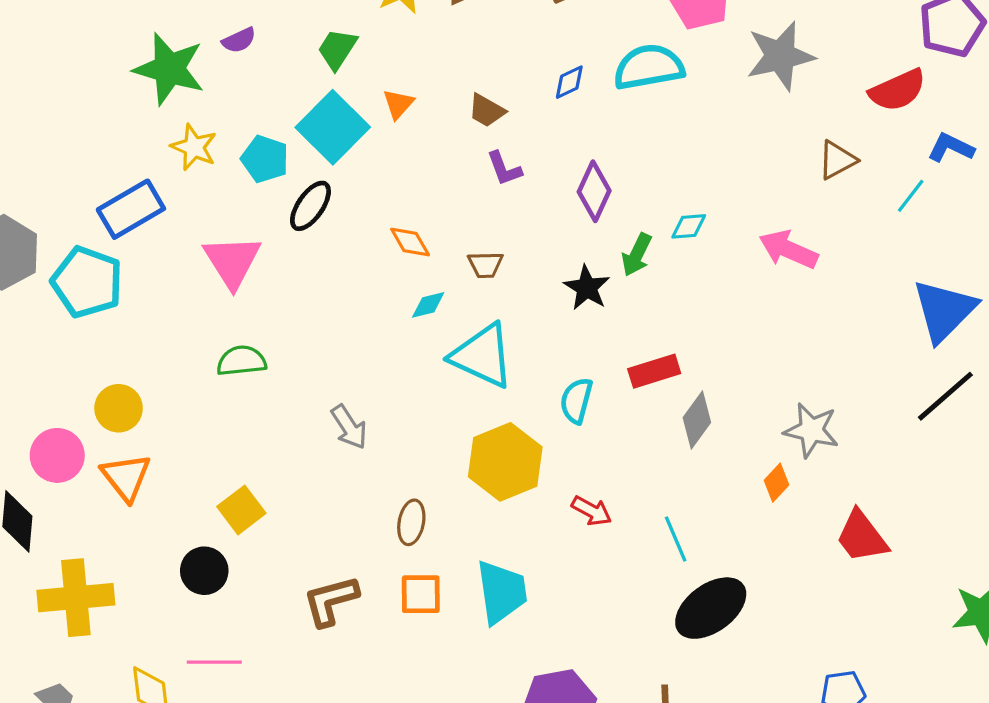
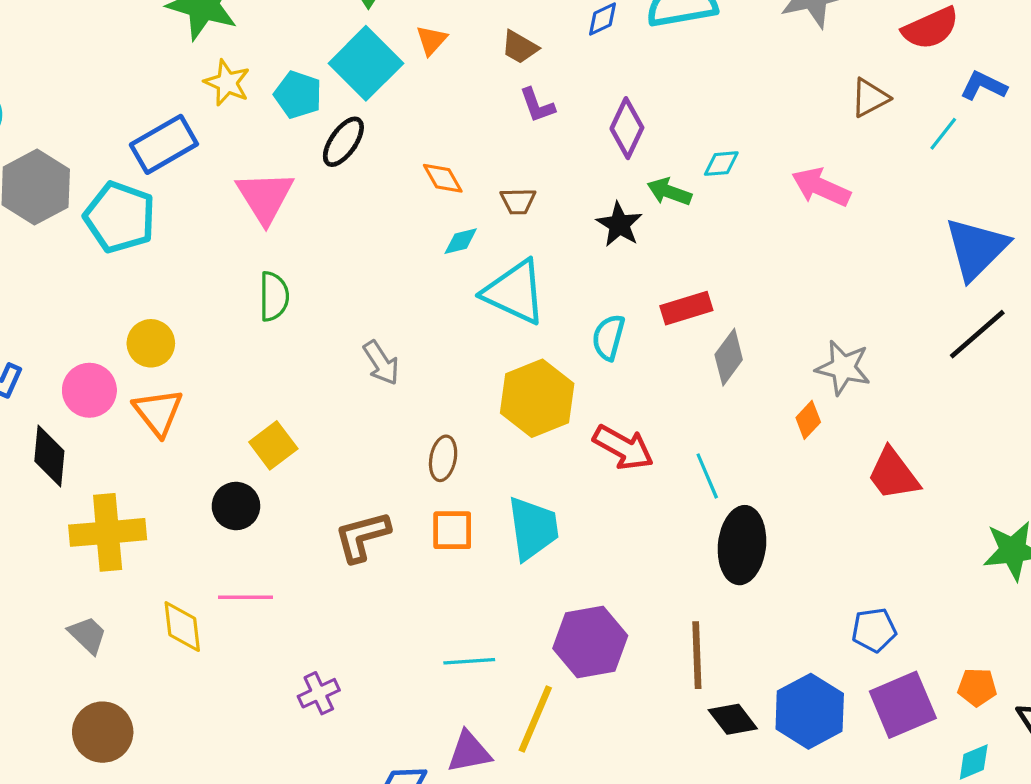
green arrow: (637, 255) -> (669, 192), turned 84
green semicircle: (241, 361) -> (274, 296), turned 96
red arrow: (592, 511) -> (623, 447), size x1.5
black ellipse: (711, 608) -> (742, 545), turned -48

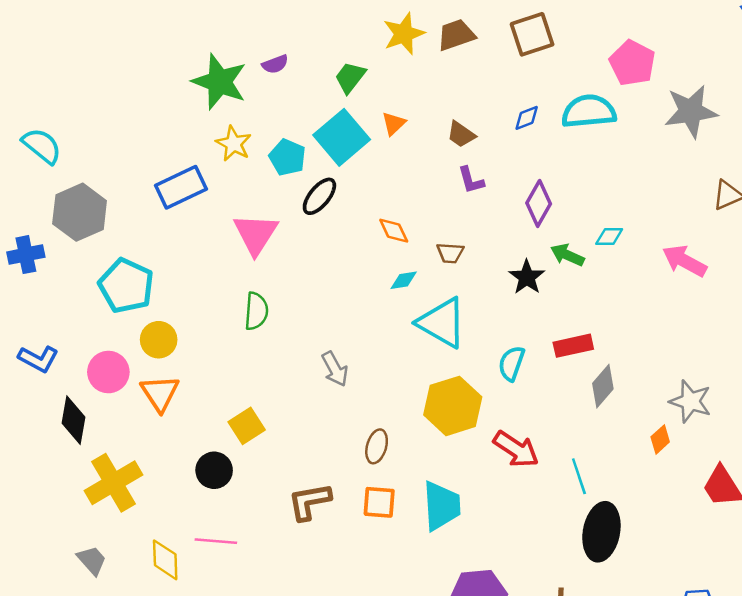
cyan pentagon: (120, 217) -> (126, 286), moved
yellow cross: (108, 532) -> (114, 483), turned -30

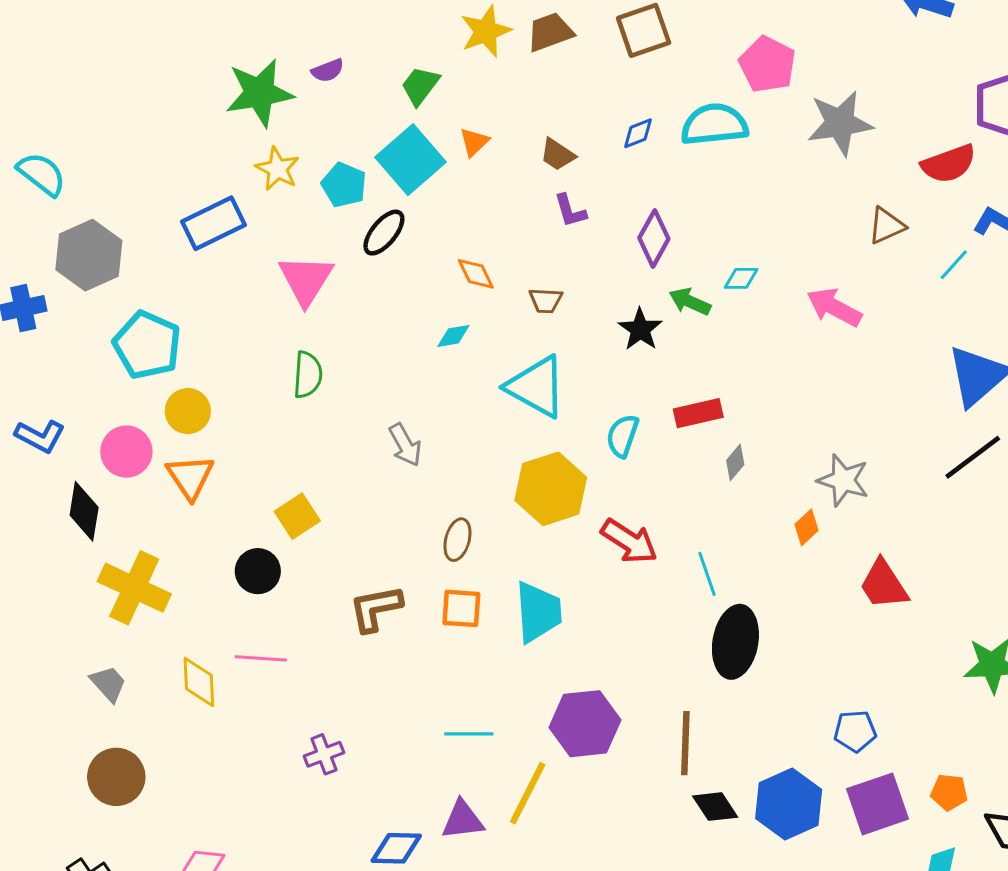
green star: (220, 82) -> (259, 93), turned -30
cyan diamond: (404, 280) -> (453, 336), moved
gray diamond: (603, 386) -> (735, 462), size x0.7
yellow cross: (114, 483) -> (134, 588), turned -34

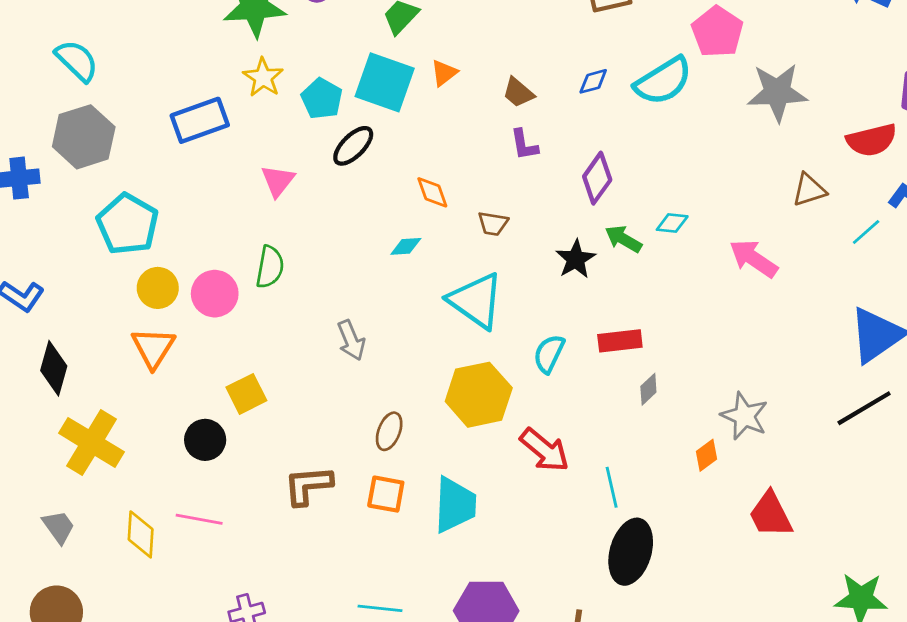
cyan semicircle: (714, 124) -> (663, 81), turned 148
cyan square: (410, 160) -> (385, 82), turned -36
cyan semicircle: (42, 174) -> (77, 61), moved
pink triangle: (306, 280) -> (278, 181), size x0.7
pink circle: (126, 452) -> (215, 294), moved

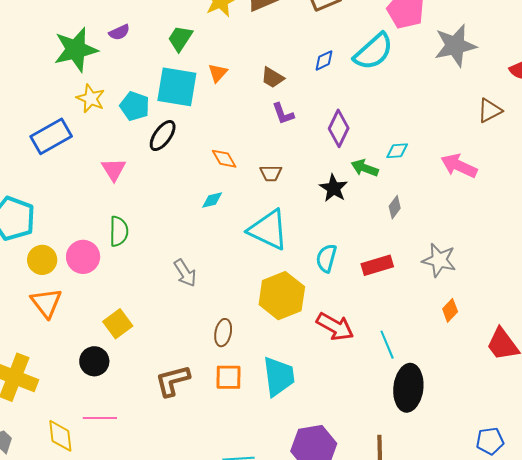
red rectangle: (620, 341) -> (377, 265), moved
gray diamond: (648, 389) -> (395, 207), moved
gray star: (744, 416) -> (439, 260), moved

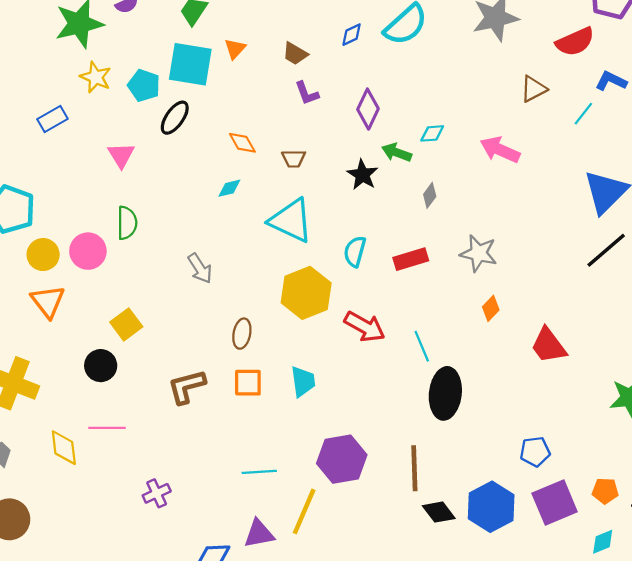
blue rectangle: (51, 136) -> (52, 119), size x0.7
cyan trapezoid: (279, 376) -> (303, 381), size x0.7

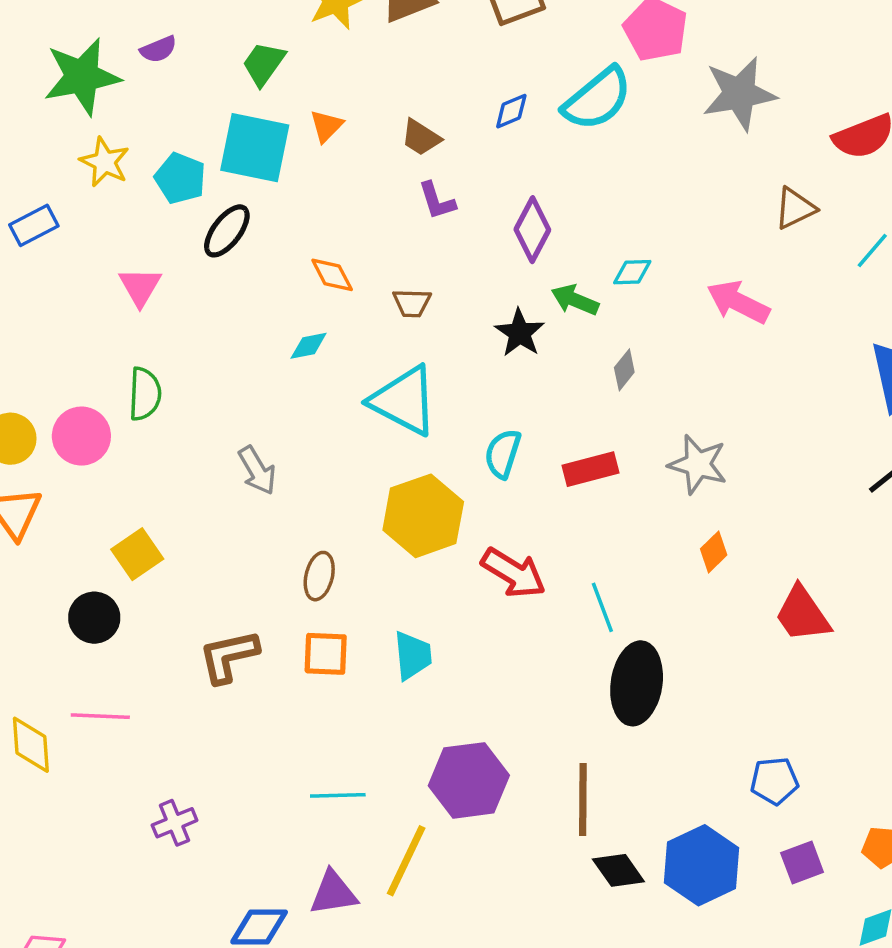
purple square: (555, 503) -> (802, 863), size x0.6

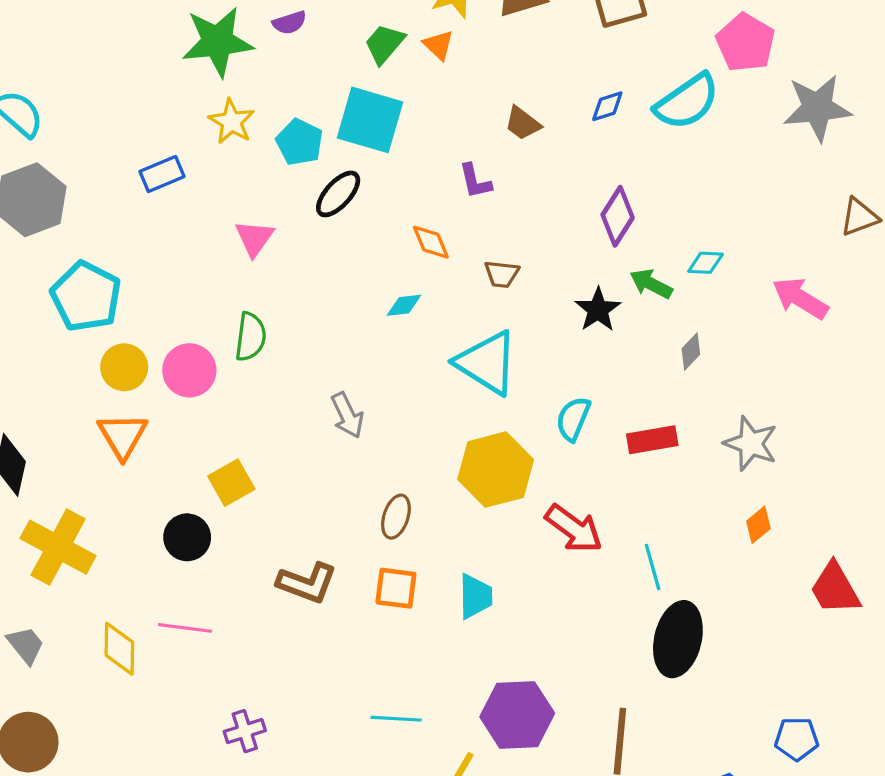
orange triangle: (326, 126) -> (438, 45), moved, turned -36
purple L-shape: (437, 201) -> (475, 181), moved
brown L-shape: (229, 656) -> (307, 583), turned -152

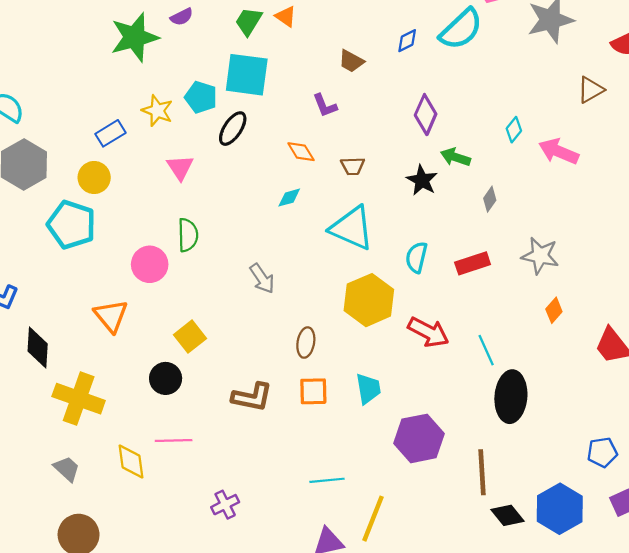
yellow star: (232, 122) -> (157, 111), moved
cyan diamond: (706, 263) -> (514, 130), moved, turned -45
yellow circle: (124, 367) -> (94, 177), moved
purple hexagon: (517, 715) -> (419, 438), moved

